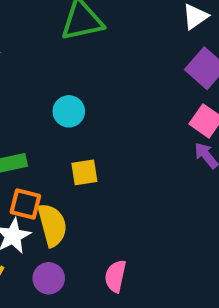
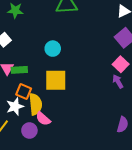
yellow square: (84, 172) -> (56, 80), size x1.6
pink semicircle: (115, 276) -> (43, 119), moved, turned -70

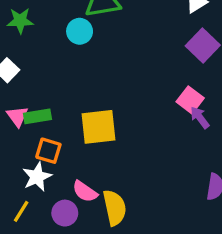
cyan circle: (53, 49) -> (80, 31), moved
pink square: (121, 64) -> (190, 100), moved
yellow semicircle: (35, 104) -> (115, 208), moved

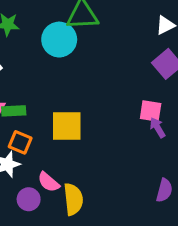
cyan circle: (80, 31) -> (59, 40), size x1.5
pink square: (190, 100) -> (151, 111), turned -35

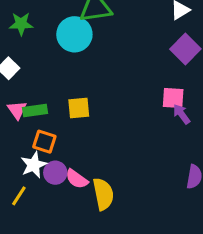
yellow square: (67, 126) -> (79, 108), moved, size x0.7
purple circle: (29, 199) -> (55, 173), moved

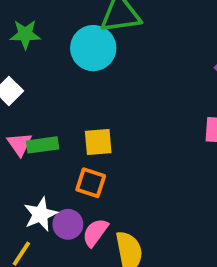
orange square: (44, 142) -> (91, 183), moved
pink semicircle: (77, 179) -> (95, 232), turned 90

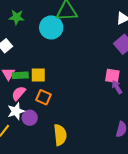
yellow square: (98, 142) -> (38, 75), moved
pink semicircle: (95, 232) -> (19, 93), moved

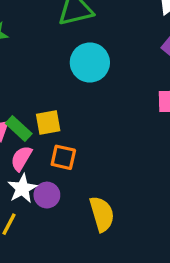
cyan circle: (51, 27) -> (90, 62), moved
green rectangle: (20, 75) -> (19, 128), turned 56

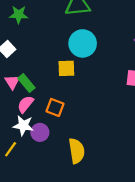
yellow square: (48, 122) -> (66, 68), moved
white star: (22, 189) -> (23, 125), turned 30

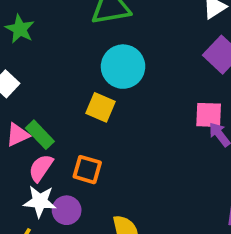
green star: (19, 15) -> (20, 29), turned 30
yellow square: (66, 68) -> (101, 107), turned 30
pink triangle: (12, 82) -> (18, 135), turned 42

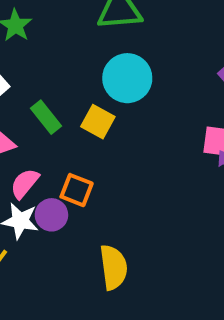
green rectangle: (40, 135) -> (46, 117), moved
purple circle: (67, 210) -> (51, 215), moved

